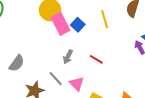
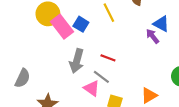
gray arrow: (68, 57) -> (77, 61), size x1.5
gray line: (56, 79) -> (101, 77), moved

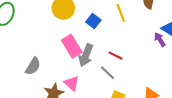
pink rectangle: (62, 27) -> (72, 46), moved
pink triangle: (92, 88) -> (72, 83), moved

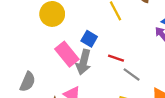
blue square: (93, 21) -> (89, 39), moved
gray line: (107, 73) -> (132, 75), moved

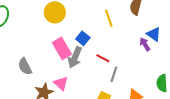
gray line: (132, 75) -> (114, 74), turned 63
gray semicircle: (28, 82) -> (25, 66), turned 120

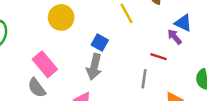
pink rectangle: (62, 48) -> (45, 64), moved
red line: (103, 58) -> (158, 57), moved

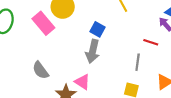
pink rectangle: (45, 64) -> (43, 23), moved

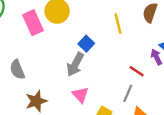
gray line: (138, 62) -> (128, 93), moved
pink triangle: (82, 82) -> (80, 95), moved

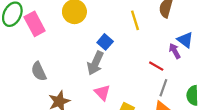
pink rectangle: (33, 23) -> (35, 24), moved
gray line: (128, 93) -> (163, 88), moved

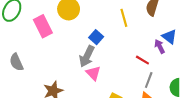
pink rectangle: (35, 24) -> (43, 26), moved
gray semicircle: (39, 71) -> (16, 62), moved
pink triangle: (102, 93) -> (93, 73), moved

